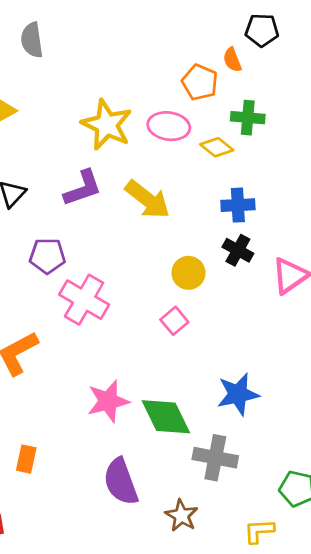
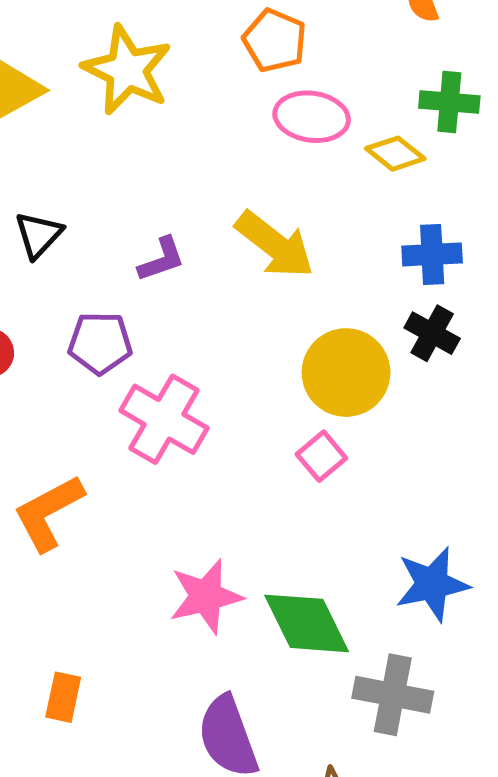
orange pentagon: (200, 82) -> (275, 40), moved
yellow star: (107, 125) -> (127, 70), moved
purple L-shape: (83, 188) -> (162, 259), moved, size x0.7
yellow circle: (189, 273) -> (346, 373), size x1.5

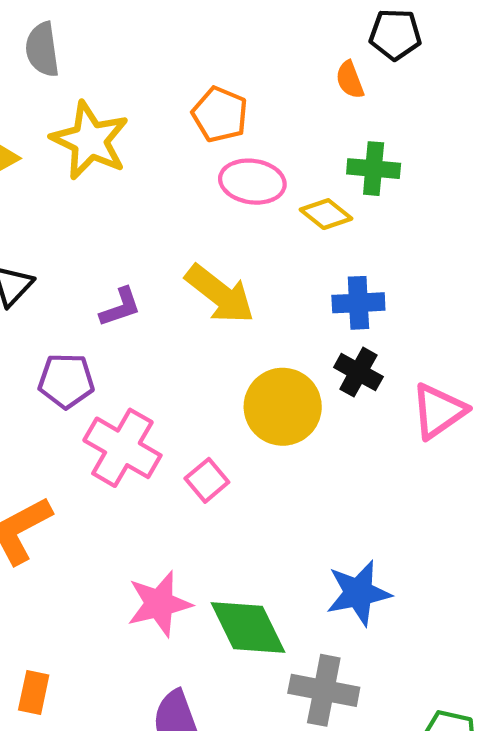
pink square: (321, 456) -> (207, 480), moved

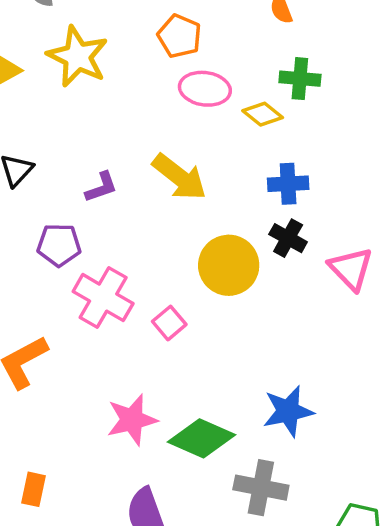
pink triangle: (439, 411) -> (351, 269), turned -39
green diamond: (248, 628) -> (202, 438), turned -40

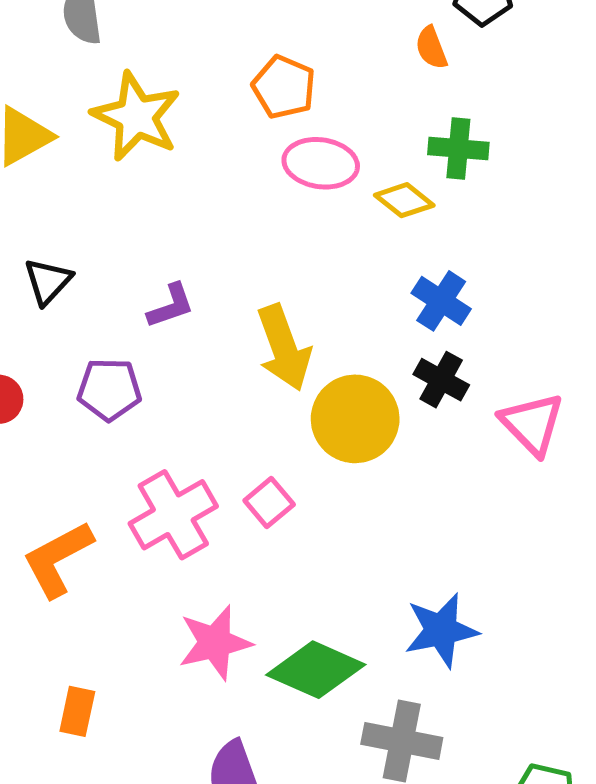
yellow arrow: (179, 177) -> (284, 348), moved, turned 32
blue cross: (288, 184) -> (441, 301), turned 36
pink cross: (103, 298) -> (173, 515), moved, turned 30
orange rectangle: (33, 489) -> (77, 711), moved

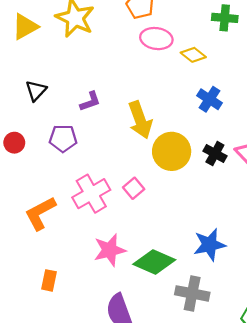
green cross: (458, 149) -> (225, 18), moved
black cross: (441, 380) -> (215, 154), moved

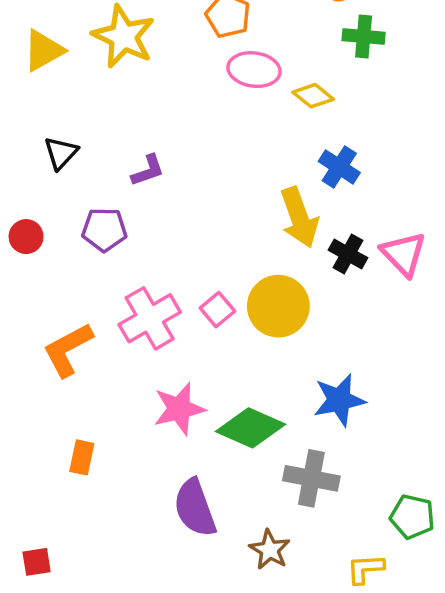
yellow arrow: (140, 120) -> (299, 217), moved
yellow circle: (172, 151) -> (278, 306), moved

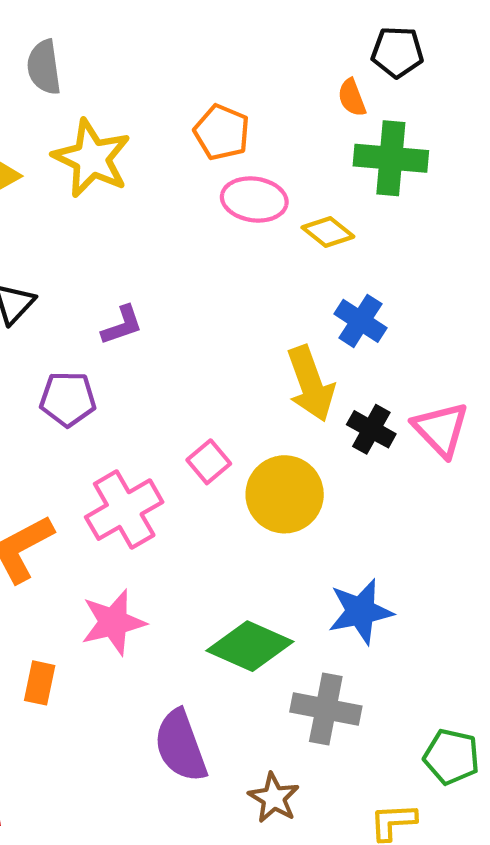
green cross: (364, 36) -> (391, 158), size x1.4
pink square: (217, 310) -> (209, 462), moved
pink star: (179, 409) -> (113, 622), moved

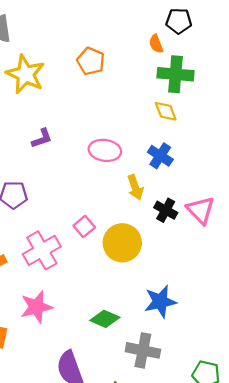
pink ellipse: (254, 199) -> (105, 150), moved
yellow diamond: (328, 232) -> (166, 111), moved, turned 30
purple L-shape: (122, 325) -> (42, 138), moved
yellow arrow: (311, 384) -> (135, 187), size x0.7
green diamond: (250, 646) -> (105, 319), size x0.7

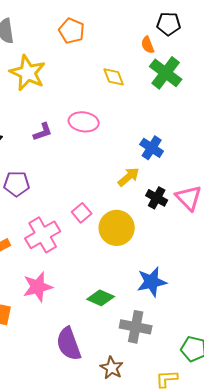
orange pentagon: (91, 61) -> (72, 31), moved
green cross: (176, 74) -> (166, 73), turned 32
yellow diamond: (166, 111) -> (114, 77), moved
pink ellipse: (105, 150) -> (84, 122), moved
yellow arrow: (135, 187) -> (129, 177), turned -110

